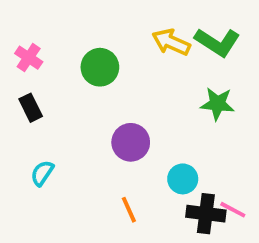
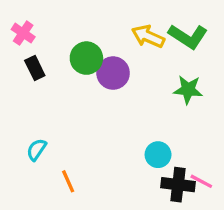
pink cross: (29, 58) -> (23, 33), moved
black rectangle: (31, 108) -> (35, 68), moved
purple circle: (131, 142) -> (113, 73), moved
orange line: (129, 210) -> (68, 181), moved

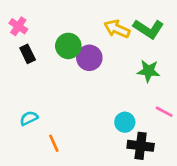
cyan semicircle: (36, 150) -> (29, 118), turned 30
pink line: (201, 181) -> (164, 112), moved

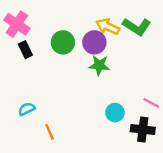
pink cross: (18, 26) -> (17, 24), size x1.5
purple circle: (89, 58) -> (94, 42), moved
green star: (148, 71) -> (99, 65), moved
black cross: (141, 146) -> (143, 130), moved

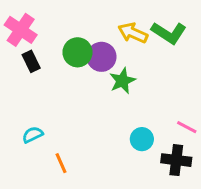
purple circle: (94, 42) -> (101, 57), moved
green star: (99, 65) -> (122, 81), turned -30

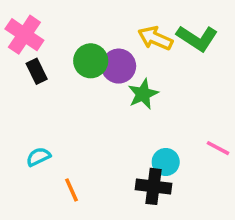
black cross: (176, 160) -> (153, 186), moved

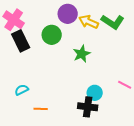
purple circle: (119, 66) -> (68, 14), moved
black rectangle: (37, 71) -> (21, 41), size x1.5
orange line: (72, 190) -> (41, 109), turned -64

